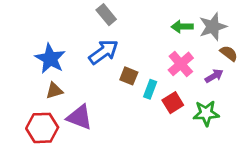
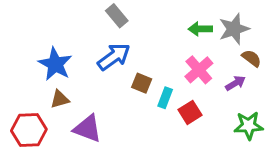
green star: (206, 113) -> (249, 126), moved
red hexagon: (42, 128) -> (29, 130), moved

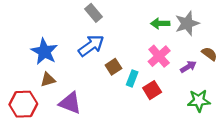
brown semicircle: (252, 58) -> (209, 54), moved
brown square: (142, 83) -> (113, 67), turned 35

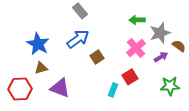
gray star: (187, 23) -> (160, 33), moved
cyan rectangle: (132, 78) -> (113, 90), moved

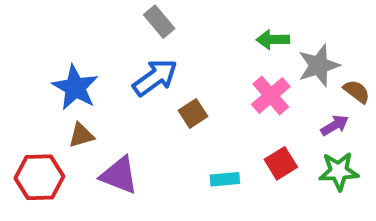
purple arrow: (161, 57) -> (335, 125), moved
red square: (130, 77) -> (281, 163), moved
cyan rectangle: (113, 90) -> (225, 179), turned 64

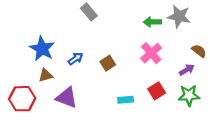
gray star: (319, 66) -> (179, 16), moved, turned 30
blue arrow: (155, 77) -> (76, 59), moved, size x0.6

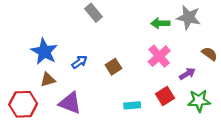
purple arrow: (187, 70) -> (187, 74), moved

